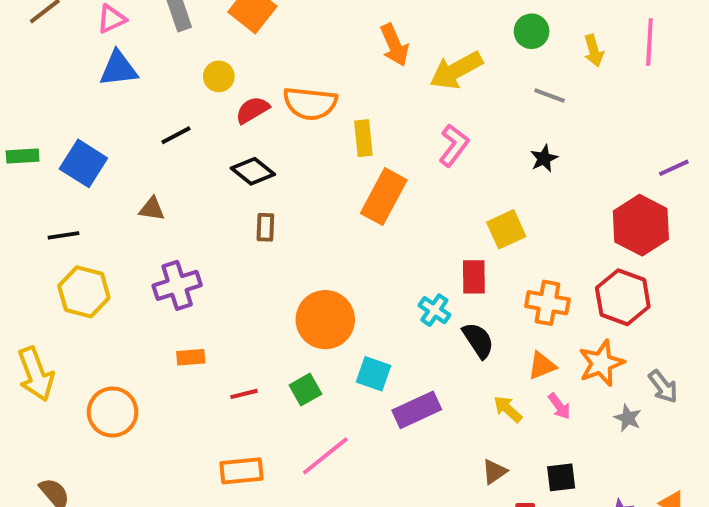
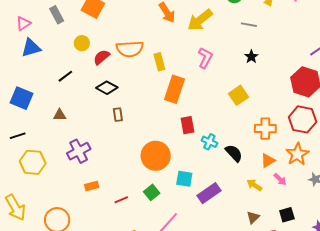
red rectangle: (474, 277) -> (187, 125), moved

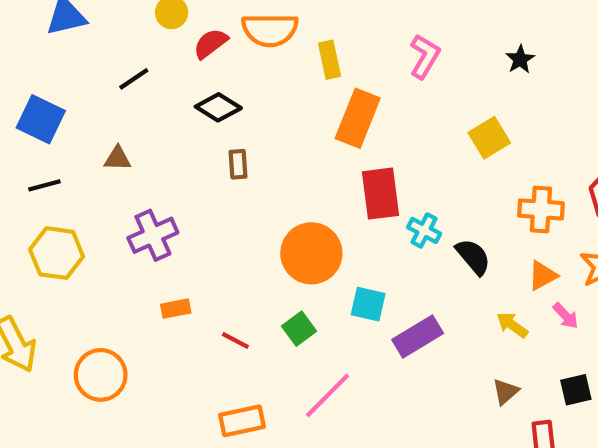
red rectangle: (187, 125) -> (381, 194), size x1.4
black line: (18, 136) -> (44, 185), moved
red line: (121, 200) -> (235, 340), turned 48

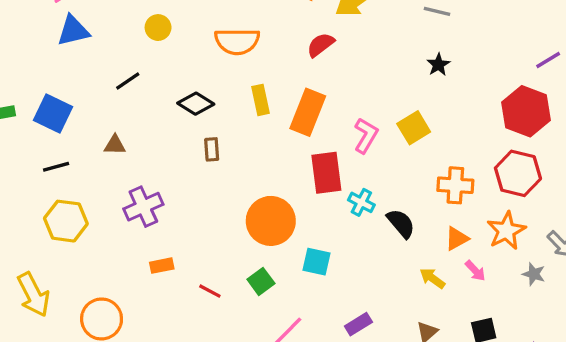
red semicircle: (211, 44) -> (321, 45), moved
pink L-shape: (425, 56) -> (366, 135), moved
yellow rectangle: (330, 60) -> (260, 100), moved
purple rectangle: (418, 336) -> (358, 324), moved, size x0.7

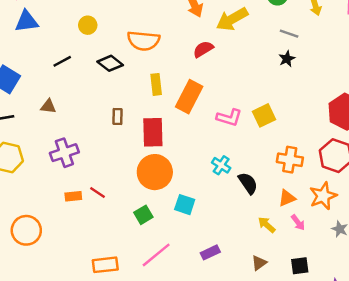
black star: (438, 65) -> (287, 59), moved
black diamond: (196, 104) -> (110, 63), moved
pink L-shape: (366, 135) -> (229, 118), turned 70
red rectangle: (326, 173) -> (153, 132), moved
red line: (210, 291) -> (98, 192), moved

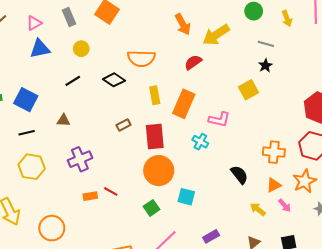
yellow circle: (88, 25) -> (81, 49), moved
yellow square: (264, 115) -> (249, 90), moved
brown rectangle: (118, 116) -> (123, 125), turned 64
cyan cross: (221, 165) -> (200, 142), moved

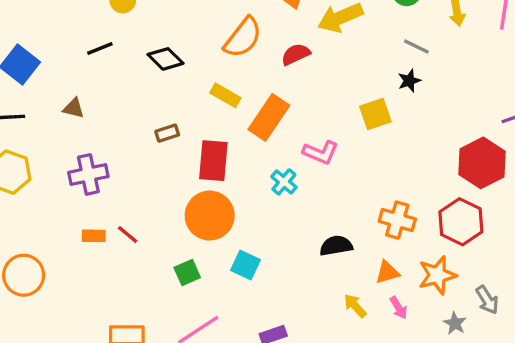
orange semicircle: (141, 58) -> (243, 38), moved, turned -64
yellow rectangle: (155, 95) -> (225, 95), turned -60
black semicircle: (239, 175) -> (336, 246), turned -72

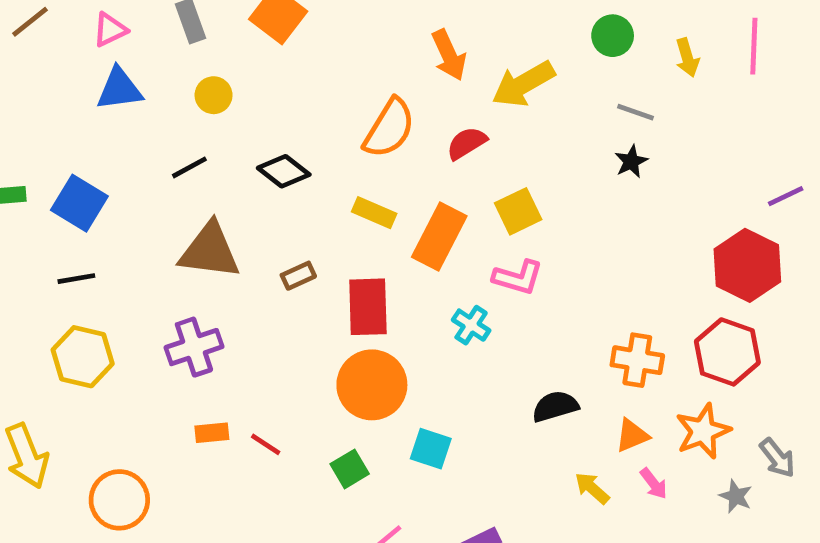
brown triangle: (74, 108) -> (210, 251), moved, size x2.0
yellow square: (375, 114) -> (518, 211), moved
red line: (128, 234) -> (266, 444), moved

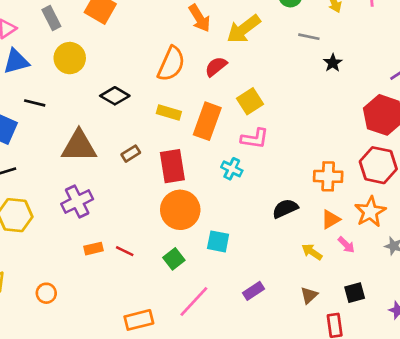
yellow circle: (214, 95) -> (70, 58), size x1.5
black star: (631, 162) -> (333, 63), moved
black line: (189, 167) -> (35, 103), moved, turned 50
orange circle: (119, 500) -> (46, 293), size x0.6

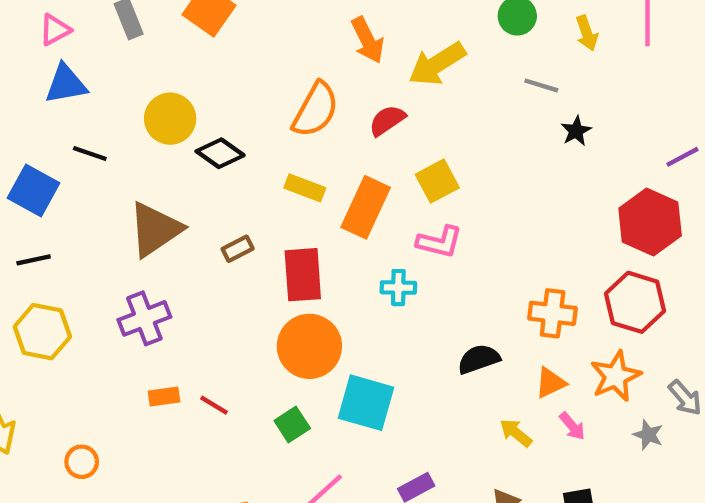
yellow circle: (70, 58) -> (170, 119), moved
brown triangle: (79, 146) -> (155, 229), turned -39
cyan cross: (232, 169) -> (398, 288), turned -30
cyan square: (218, 241) -> (366, 403), size x1.5

